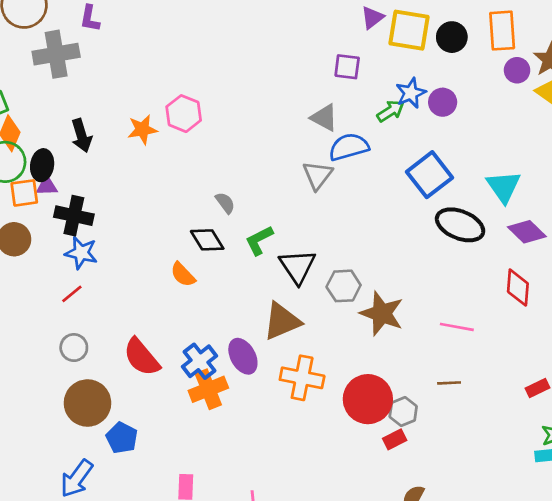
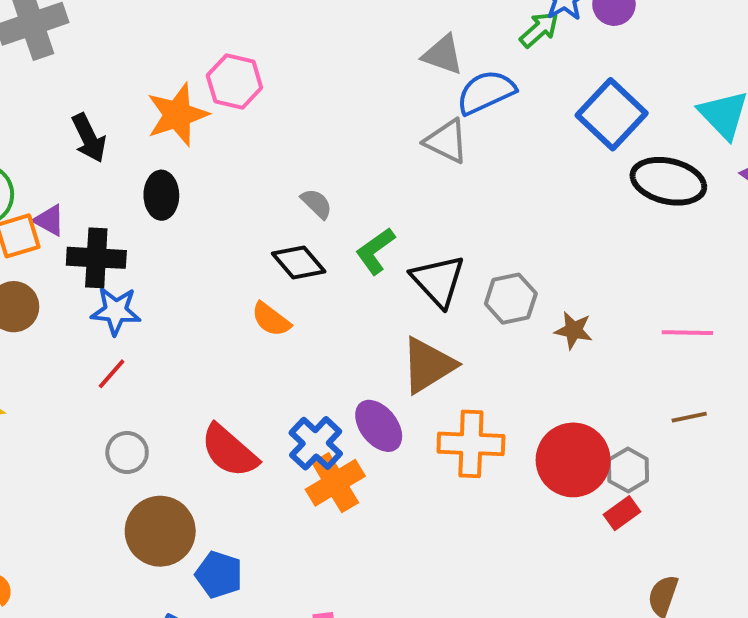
orange star: (142, 129) -> (177, 115), size x1.4
black ellipse: (42, 165) -> (161, 195), moved
gray triangle: (318, 175) -> (446, 141), turned -32
purple triangle: (47, 186) -> (49, 220), turned 40
brown star: (382, 313) -> (574, 330), size x0.6

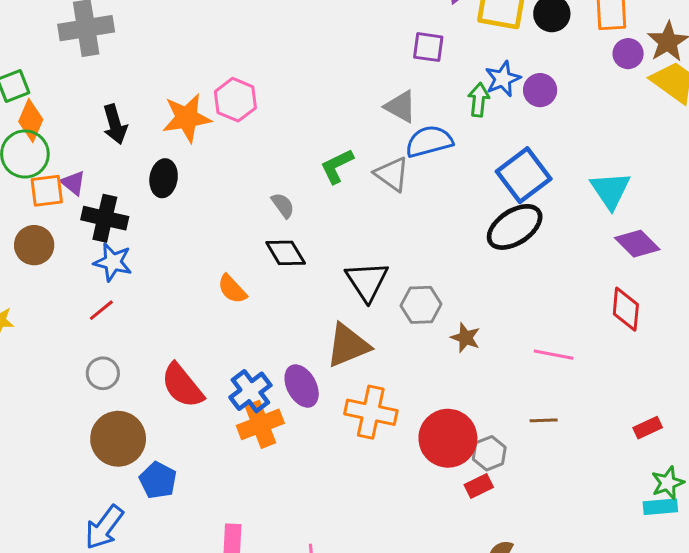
green arrow: (539, 29) -> (479, 100), turned -52
black ellipse: (668, 181) -> (515, 227), moved, turned -56
green L-shape: (375, 251) -> (337, 166), moved
black diamond: (299, 262) -> (286, 253), moved

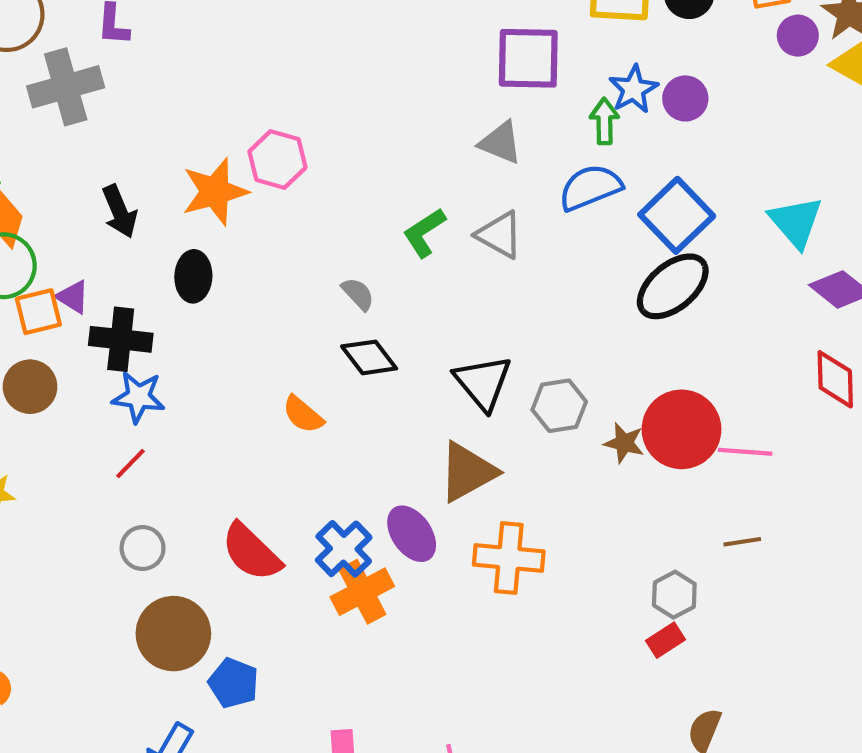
purple square: (428, 47) -> (528, 58), size x1.6
blue semicircle: (429, 141) -> (590, 187), moved
red circle: (448, 438) -> (681, 429), moved

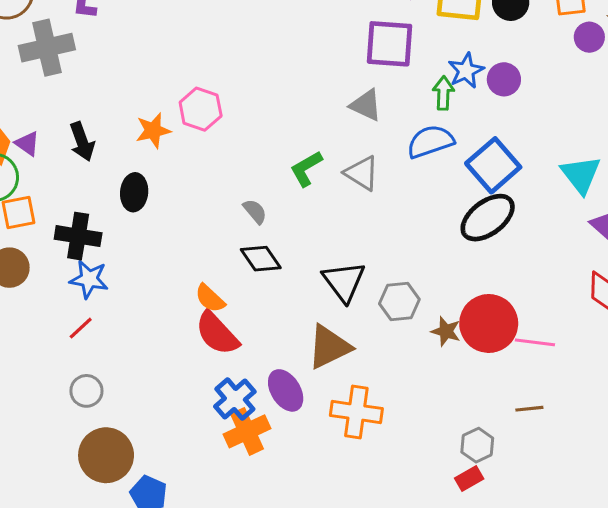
orange star: (215, 192) -> (153, 131), size x0.7
purple triangle: (73, 297) -> (27, 144), moved
red semicircle: (251, 552) -> (217, 333), moved

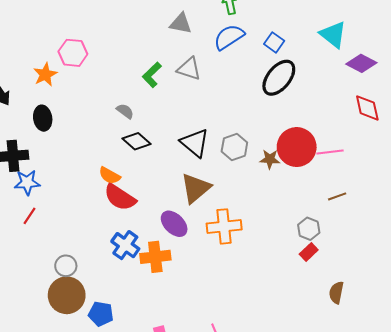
blue square: (493, 165) -> (274, 42), size x0.6
gray circle: (86, 391) -> (66, 266), moved
blue cross: (235, 399) -> (125, 245), moved
orange cross: (247, 431) -> (155, 257), turned 32

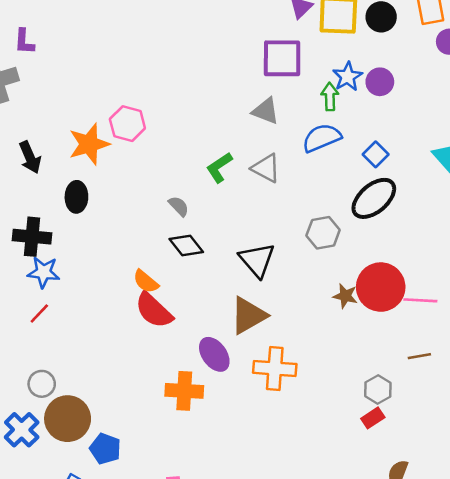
orange star: (45, 74) -> (89, 144), size x1.4
gray hexagon: (234, 147) -> (323, 233), moved
blue cross: (125, 245) -> (22, 430), moved
gray circle: (66, 266) -> (42, 384), moved

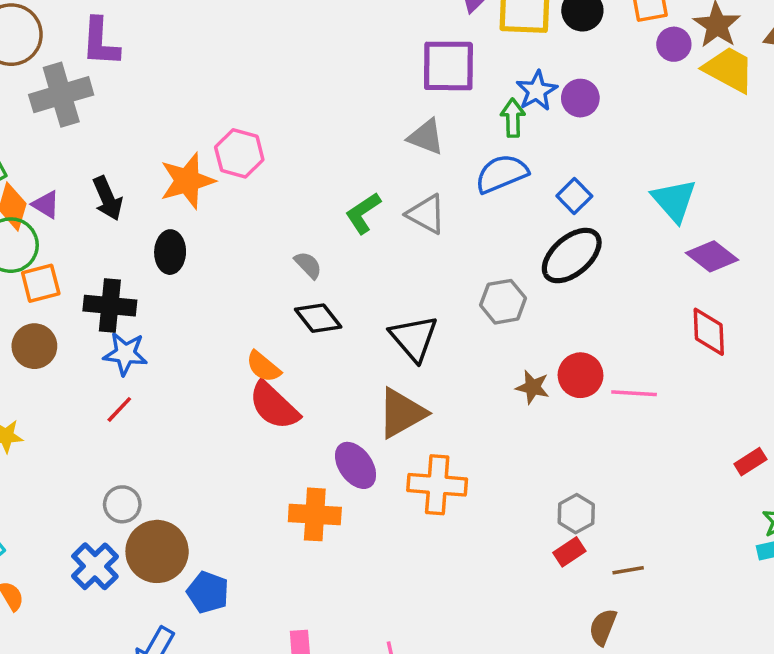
purple L-shape: (24, 42) -> (100, 42), size x1.4
red circle: (381, 287) -> (581, 375), size x0.7
brown line: (419, 356) -> (628, 570), moved

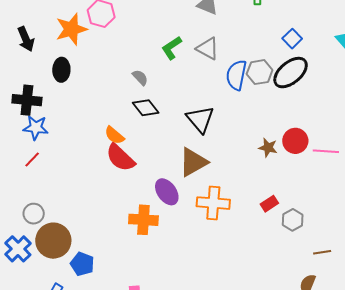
blue semicircle: (502, 174) -> (236, 75), moved, turned -56
gray hexagon: (503, 302) -> (260, 72), moved
red rectangle: (569, 552) -> (269, 204), moved

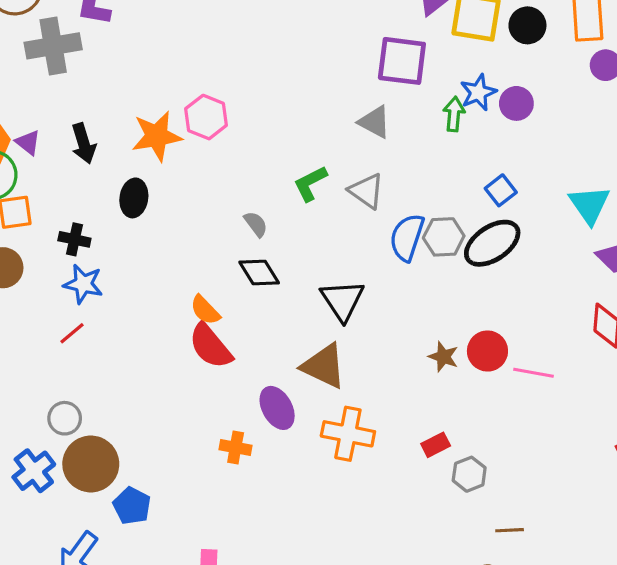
black cross: (27, 100) -> (74, 239), size x0.7
brown triangle: (193, 162) -> (324, 366), turned 48
orange cross: (143, 220) -> (236, 448), size x0.7

